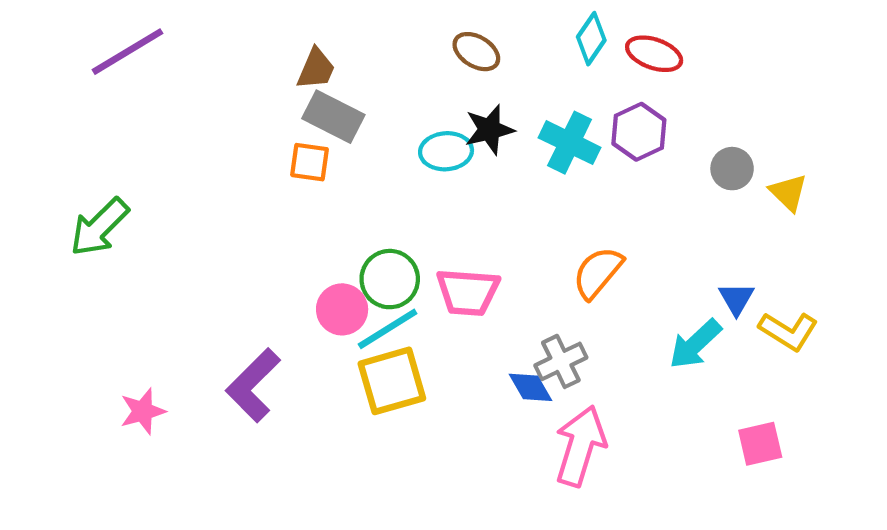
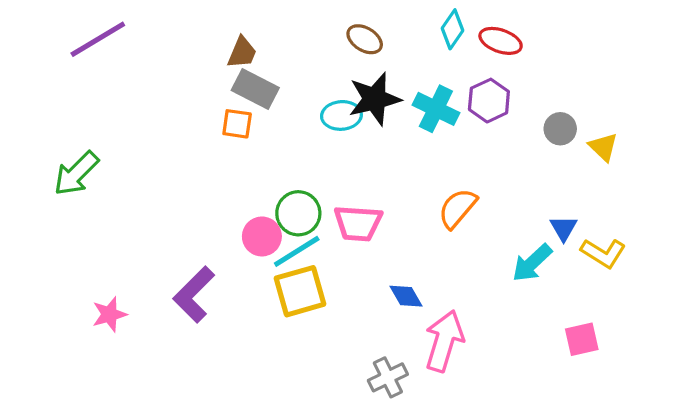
black star: (489, 130) -> (375, 99), size x1.4
gray cross: (561, 361) -> (388, 377), moved

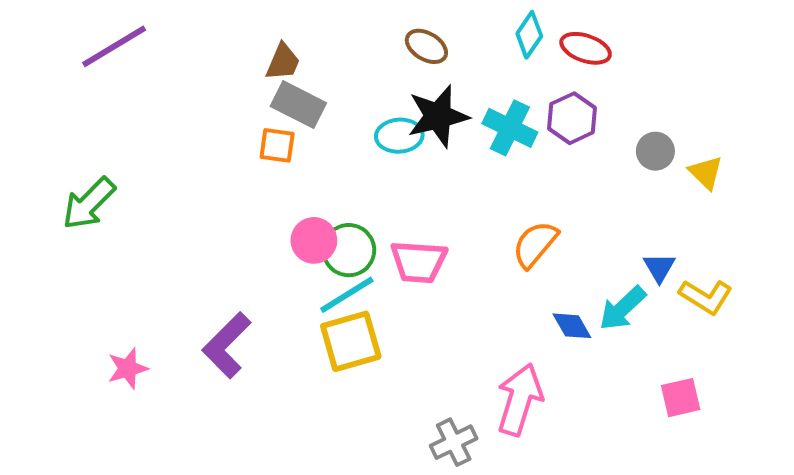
pink circle: (262, 236) -> (314, 240), moved
blue diamond: (406, 296) -> (572, 326), moved

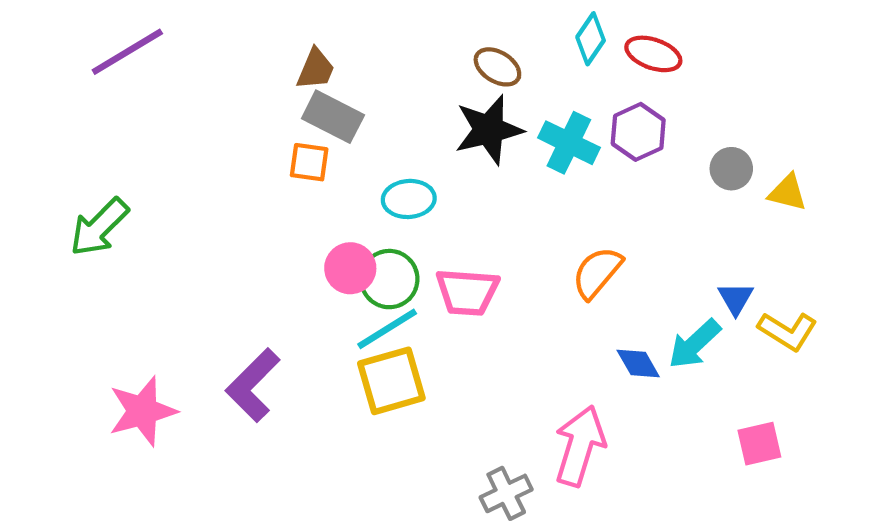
brown ellipse: (426, 46) -> (497, 67), moved
cyan ellipse: (399, 136) -> (409, 199), moved
yellow triangle: (706, 172) -> (788, 192), turned -30
pink star: (128, 368) -> (142, 411), size x1.5

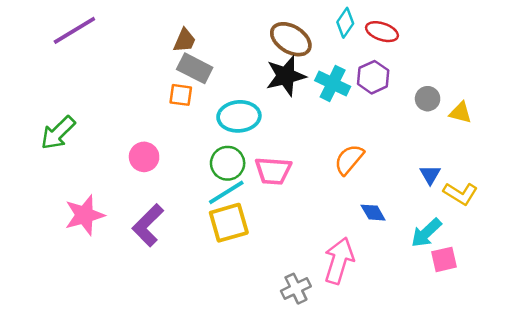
brown ellipse: (497, 67) -> (291, 39), size x1.5
cyan ellipse: (409, 199) -> (239, 116), size x1.4
pink circle: (350, 268) -> (144, 157), moved
cyan arrow: (694, 344) -> (426, 233), moved
pink star: (142, 411) -> (85, 215), moved

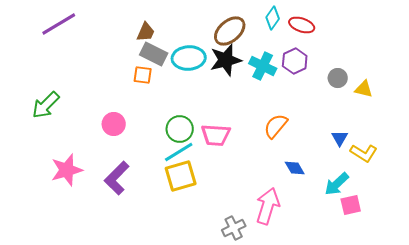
brown ellipse: (291, 39) -> (230, 31), turned -72
cyan ellipse: (239, 116) -> (189, 58), moved

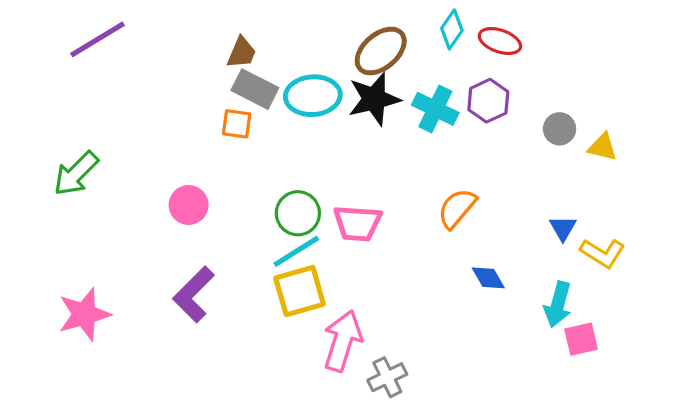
pink star: (67, 170) -> (84, 314), moved
cyan arrow: (337, 184) -> (558, 304), turned -32
pink arrow: (268, 206) -> (343, 341), moved

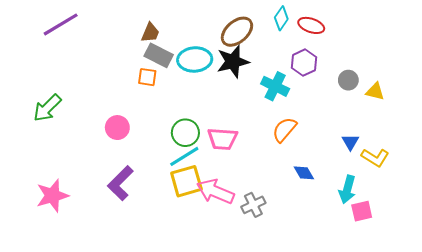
cyan cross: (435, 109) -> (275, 86), moved
pink arrow: (343, 341) -> (215, 191), moved, turned -84
gray cross: (387, 377) -> (253, 205), moved

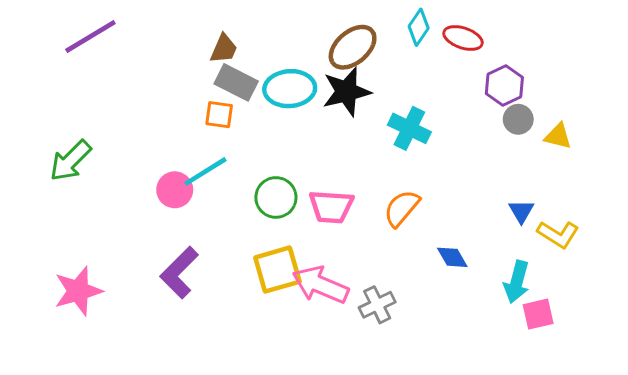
purple hexagon: (304, 63) -> (504, 86), moved
orange semicircle: (284, 130) -> (402, 208), moved
cyan line: (184, 156) -> (205, 171), moved

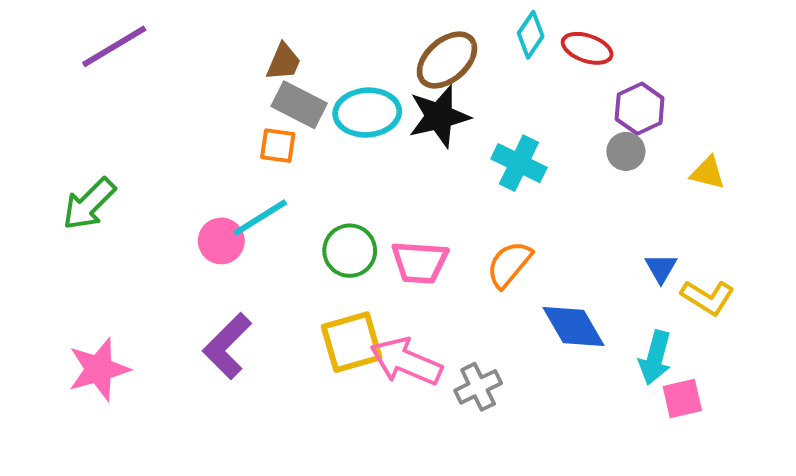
gray circle: (518, 119) -> (626, 151), moved
blue diamond: (452, 257) -> (573, 327), size x1.6

